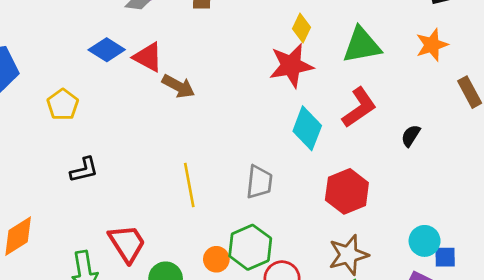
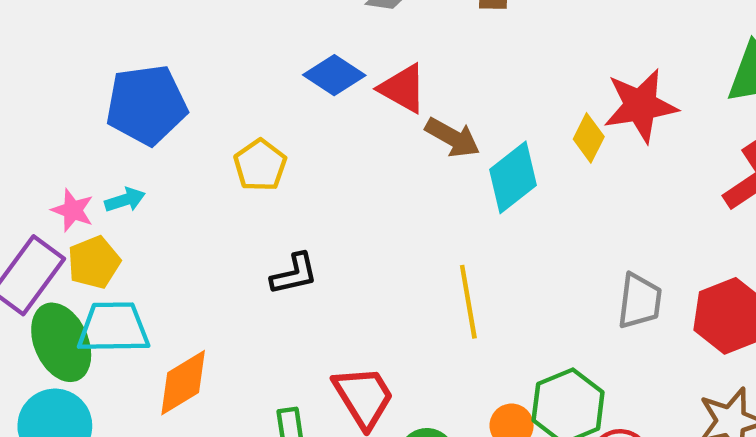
yellow diamond: (301, 28) -> (589, 138), moved
cyan diamond: (307, 128) -> (513, 177), moved, turned 30
gray trapezoid: (259, 182) -> (640, 301), moved

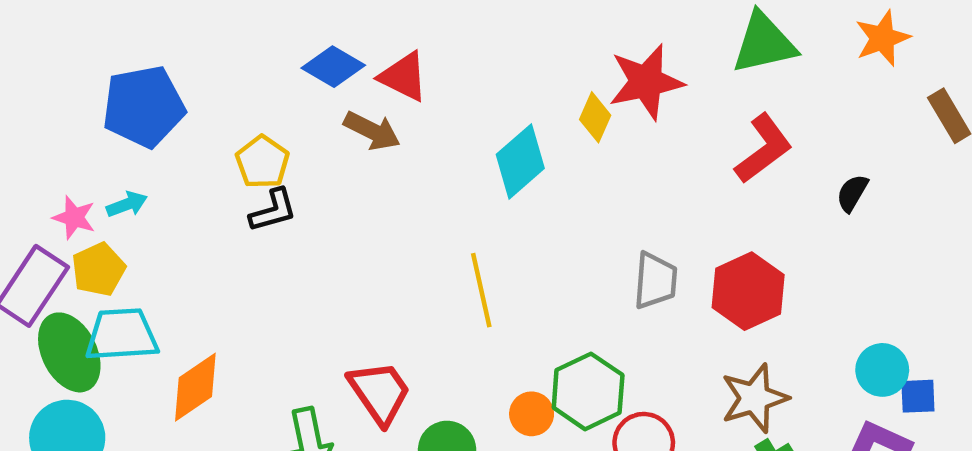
brown arrow: (453, 137) -> (372, 131), moved
black L-shape: (294, 274) -> (273, 210), moved

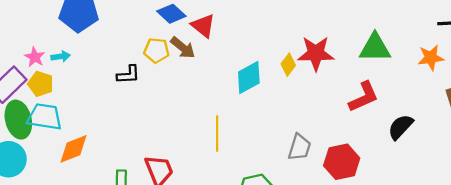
yellow pentagon: (262, 162) -> (156, 50), moved, turned 30
black semicircle: (852, 193) -> (401, 127), size x1.5
yellow pentagon: (98, 269) -> (41, 84), turned 30

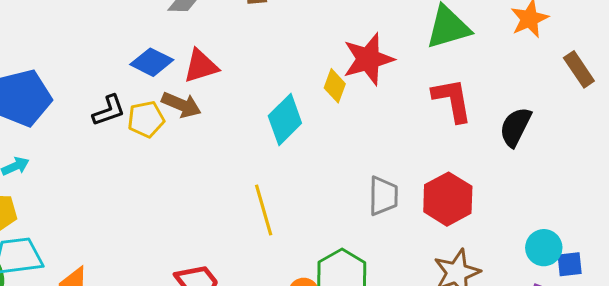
red triangle: (203, 26) -> (201, 66), turned -40
black L-shape: (128, 75) -> (109, 111), moved
red L-shape: (364, 97) -> (452, 100), turned -60

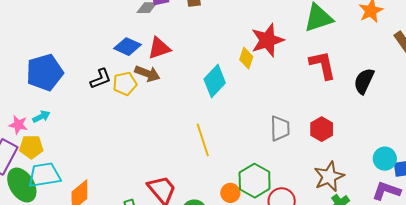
red hexagon: (448, 199) -> (322, 129), size x0.7

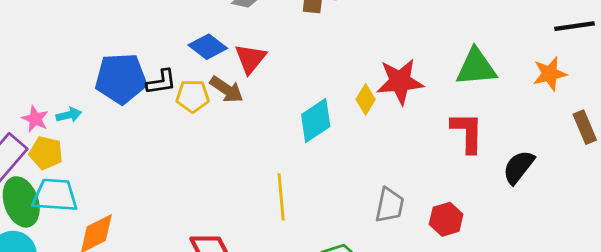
red triangle: (159, 48) -> (250, 59), turned -45
blue pentagon: (45, 72) -> (121, 79), moved

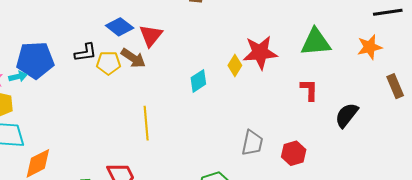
blue pentagon: (121, 79) -> (35, 60), moved
cyan diamond: (316, 120) -> (198, 81), size x0.7
red L-shape: (467, 132) -> (309, 90), size x0.7
yellow line: (281, 197) -> (146, 123), moved

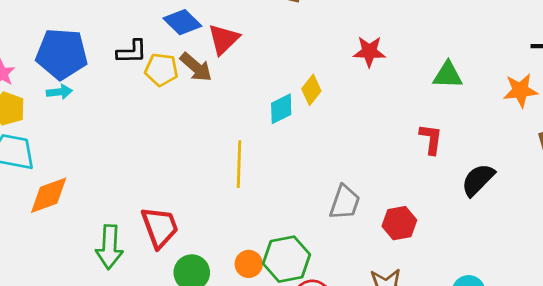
green triangle: (316, 42) -> (448, 75), size x0.7
red star: (260, 53) -> (369, 52), moved, size x0.7
yellow diamond: (235, 65) -> (311, 90), moved
cyan arrow: (18, 77) -> (59, 92), moved
yellow line: (146, 123) -> (239, 164), moved

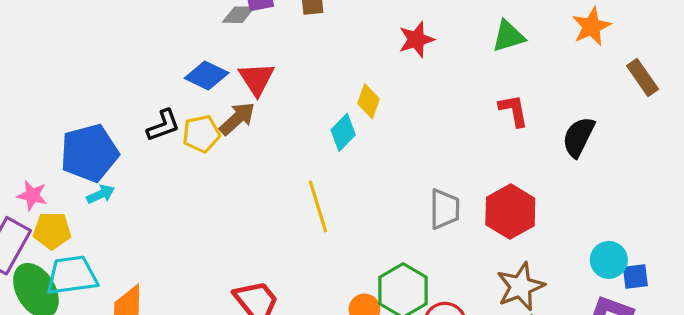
brown arrow: (196, 67) -> (237, 119), turned -64
red hexagon: (399, 223) -> (510, 211), size x1.4

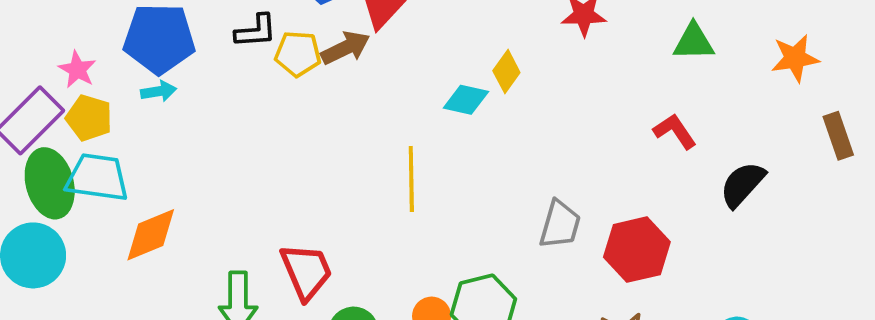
red L-shape: (514, 110) -> (675, 131), turned -39
cyan diamond: (343, 132) -> (466, 100), turned 42

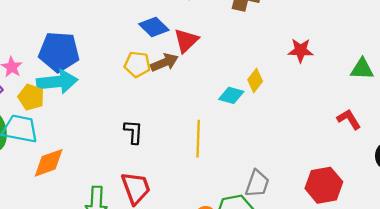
black L-shape: (256, 31) -> (133, 132), moved, turned -85
cyan arrow: (159, 91) -> (57, 82), size x2.0
yellow pentagon: (89, 118) -> (31, 97), moved
gray trapezoid: (560, 224) -> (257, 184), moved

